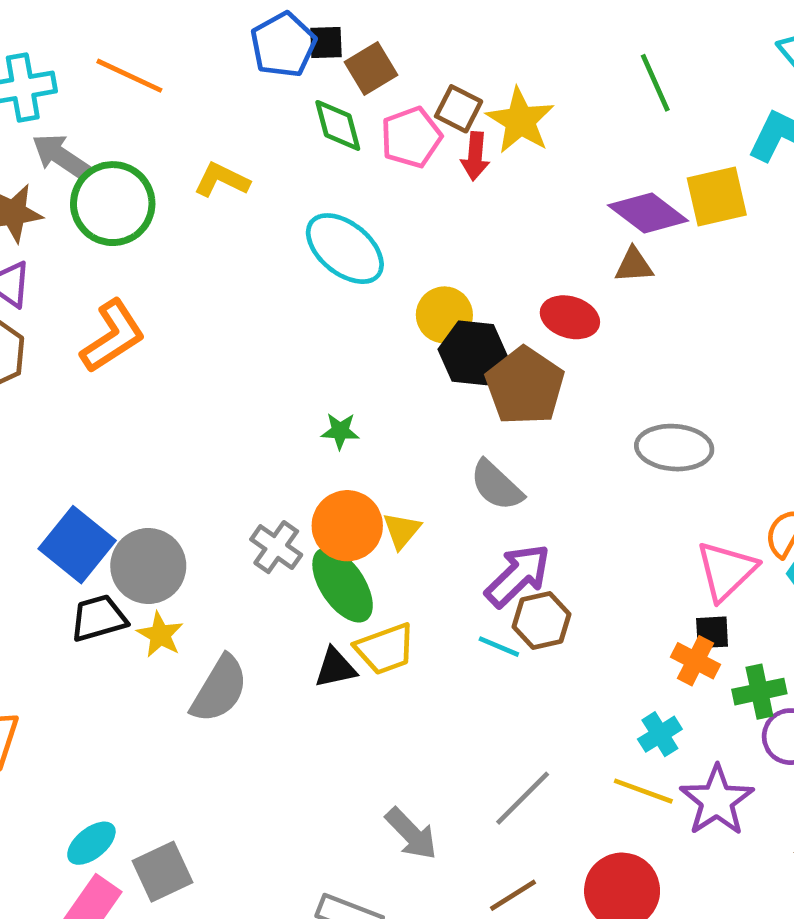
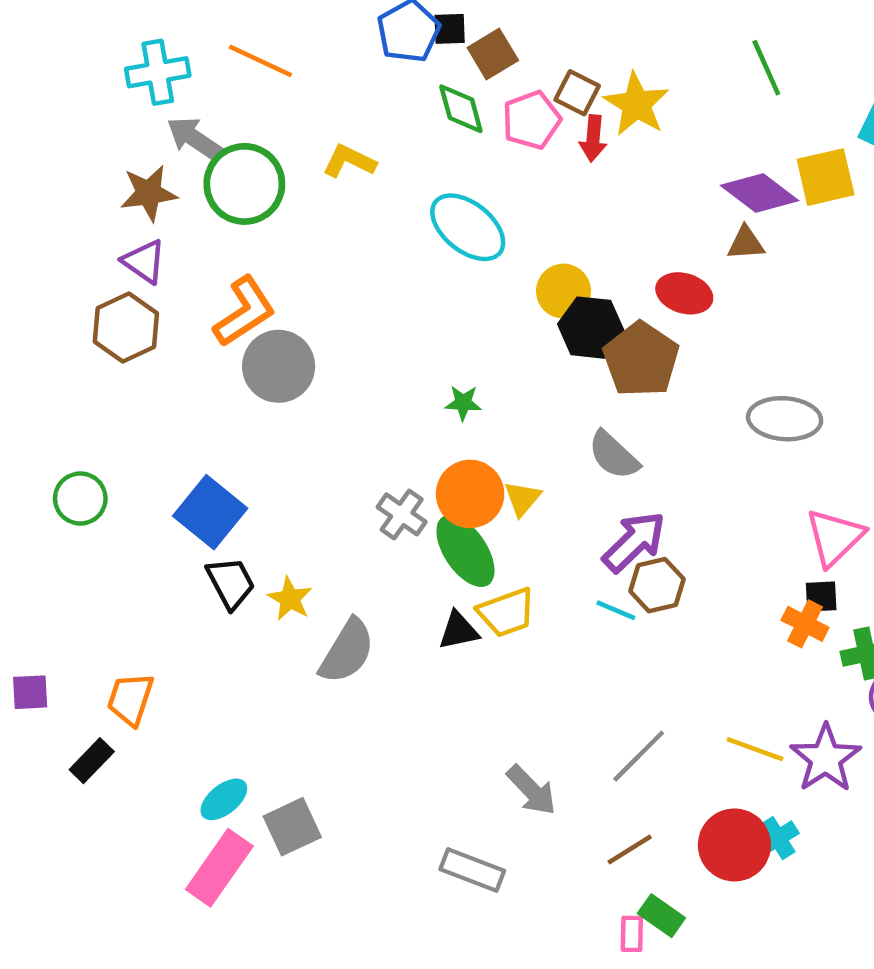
gray circle: (148, 566) -> (279, 366), moved
black trapezoid: (99, 618) -> (231, 583), turned 78
cyan cross: (660, 734) -> (778, 838), moved

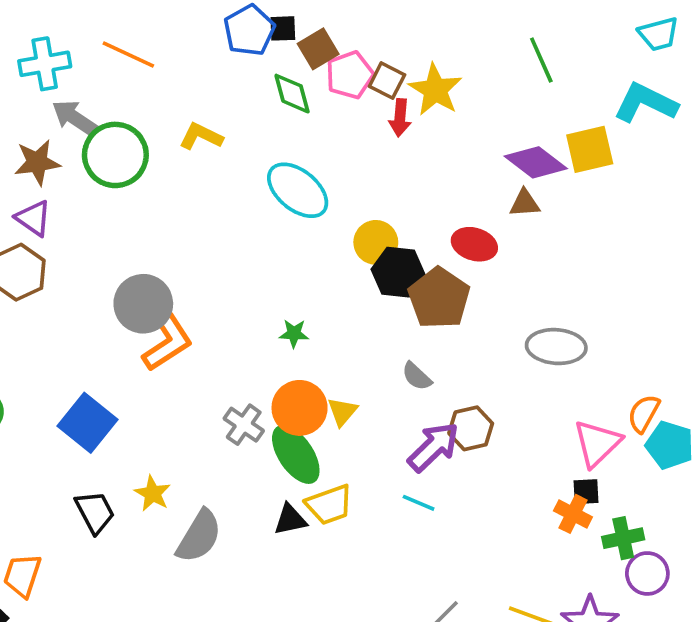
pink pentagon: (532, 120) -> (350, 75), moved
orange L-shape: (244, 312) -> (167, 343), moved
gray semicircle: (614, 455) -> (417, 376), size x0.7
black trapezoid: (231, 583) -> (95, 512), moved
brown hexagon: (657, 585) -> (471, 428), moved

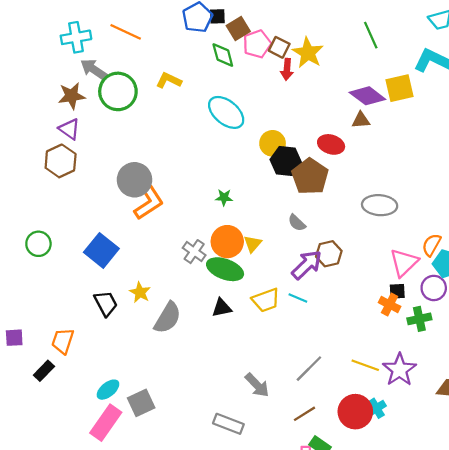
green ellipse: (296, 454) -> (225, 269), turned -36
yellow trapezoid: (329, 505) -> (266, 300), moved
purple circle: (647, 573) -> (434, 288), moved

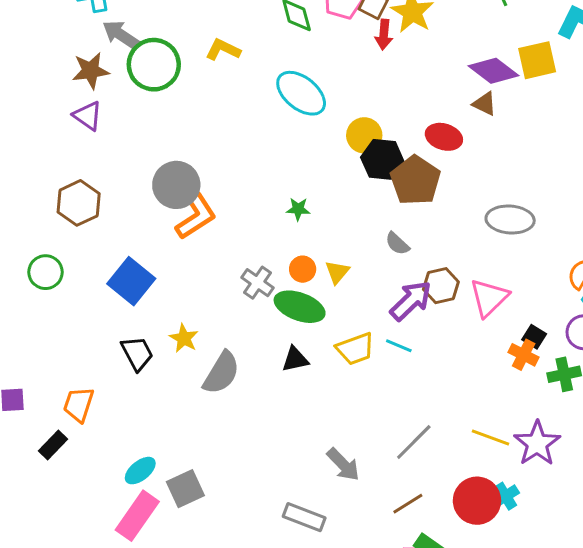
brown triangle: (361, 120) -> (485, 104), turned 30
brown hexagon: (61, 161) -> (79, 203), moved
orange circle: (227, 242) -> (303, 269), size x0.6
pink triangle: (404, 263) -> (489, 298), moved
black square: (397, 291) -> (534, 337), turned 35

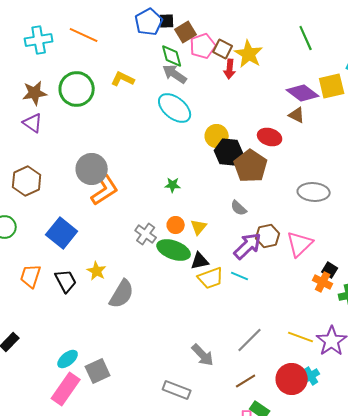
gray arrow: (121, 35) -> (175, 74), moved
black triangle: (295, 359) -> (200, 261), moved
orange trapezoid: (79, 404) -> (31, 276), moved

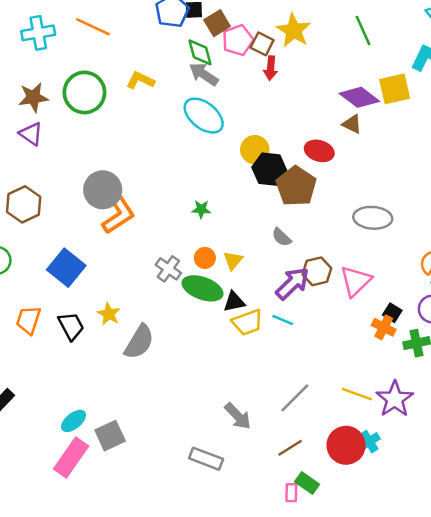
yellow star: (249, 54) -> (294, 30), moved

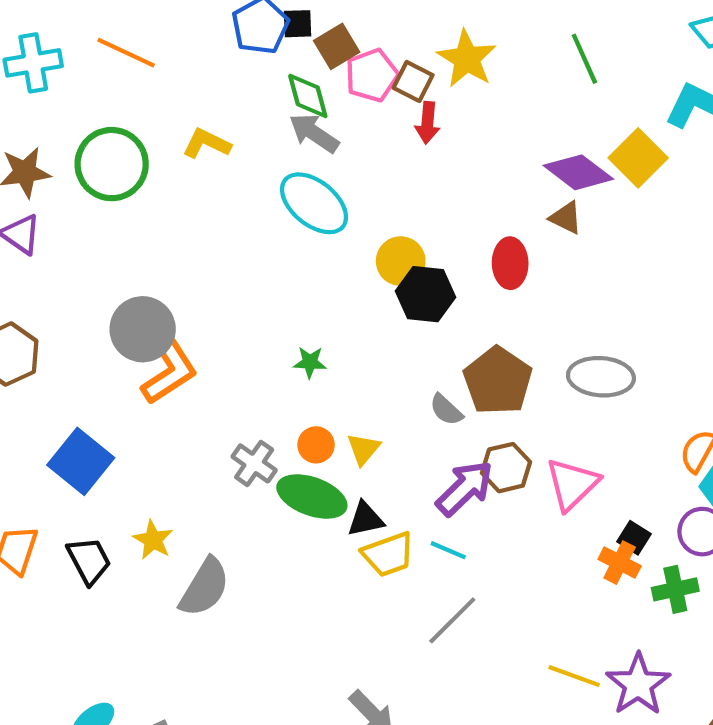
yellow square: (395, 89) -> (638, 158), turned -32
red ellipse: (319, 151) -> (510, 263), turned 72
brown pentagon: (296, 186) -> (498, 381), moved
gray line: (295, 398) -> (452, 620), moved

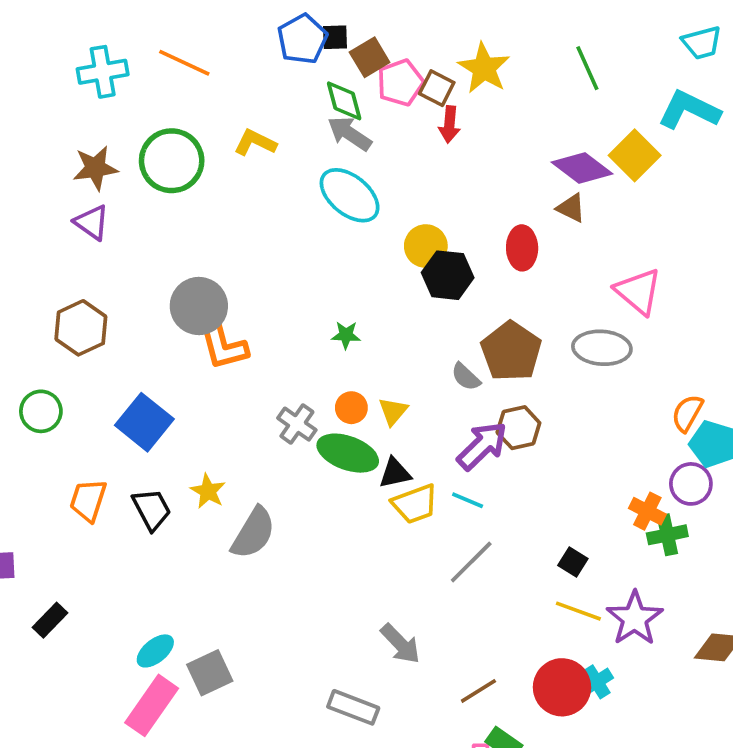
orange L-shape: (169, 373) -> (222, 344), turned 108
pink triangle: (572, 484) -> (638, 291), moved, turned -36
black square: (634, 538) -> (573, 562), moved
orange cross: (620, 563) -> (647, 511), moved

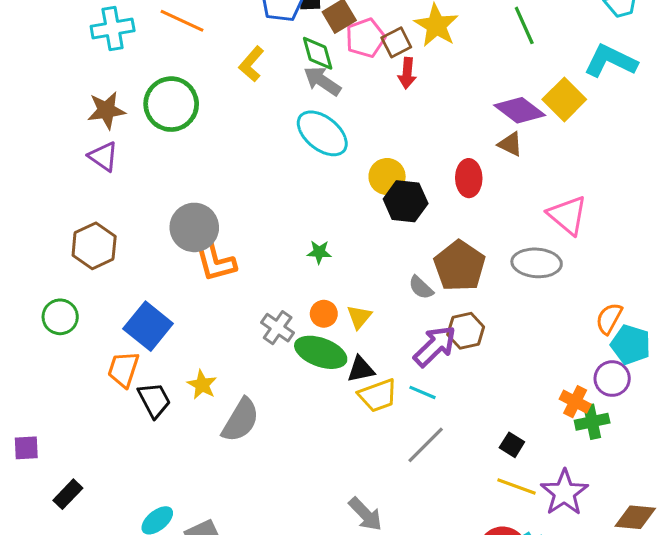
brown square: (437, 88) -> (396, 42), turned 36
yellow L-shape: (255, 143) -> (251, 64), moved, turned -75
orange trapezoid: (88, 500) -> (123, 369), moved

